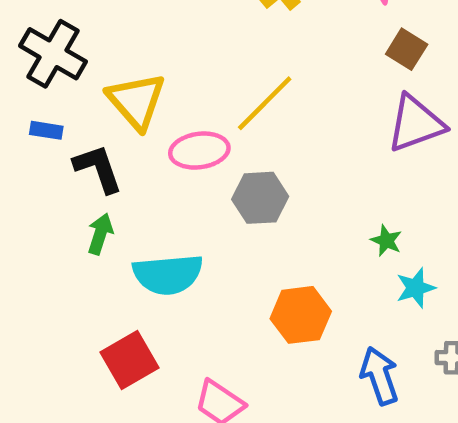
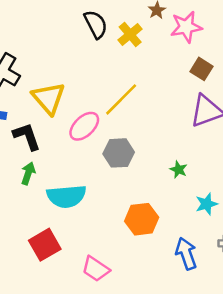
pink ellipse: (199, 151) -> (84, 126), turned -36
green star: (386, 241) -> (179, 170), moved

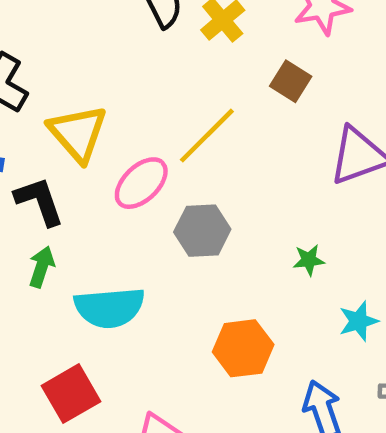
brown square: (201, 69) -> (291, 81), moved
green star: (179, 170) -> (309, 260), turned -30

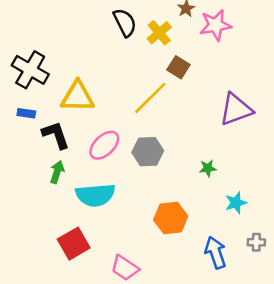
brown square: (291, 81) -> (178, 67), moved
yellow triangle: (78, 133) -> (77, 97), turned -48
pink ellipse: (141, 183) -> (104, 145), moved

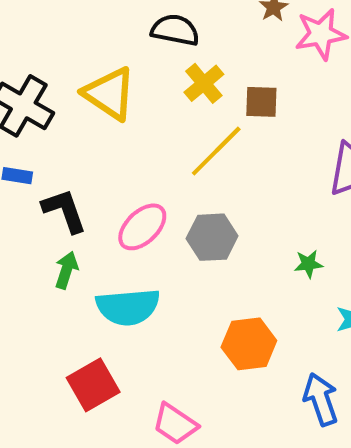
black semicircle: (125, 23) -> (175, 30), turned -52
yellow cross: (159, 33) -> (204, 83), moved
brown square: (178, 67) -> (261, 102), turned -30
yellow triangle: (77, 97) -> (109, 94), moved, turned 33

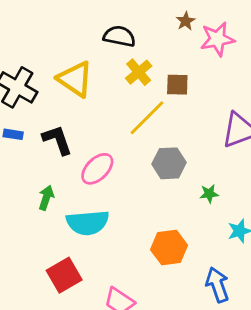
black L-shape: (64, 211) -> (57, 140), moved
gray hexagon: (212, 237) -> (169, 163), moved

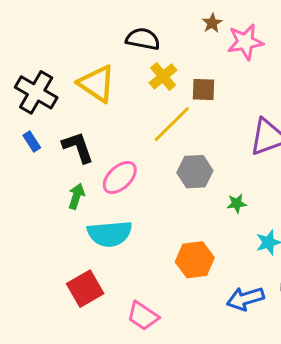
blue rectangle: (13, 134) -> (32, 141), turned 48
green arrow: (46, 198) -> (76, 196), moved
blue arrow: (217, 285) -> (245, 299), turned -88

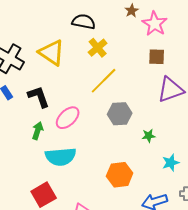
pink star: (245, 42) -> (155, 24), turned -30
brown square: (203, 89) -> (157, 57), moved

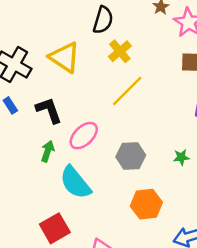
black semicircle: (84, 22) -> (103, 20), turned 95
gray hexagon: (120, 114) -> (131, 156), moved
cyan semicircle: (61, 157) -> (75, 183), turned 56

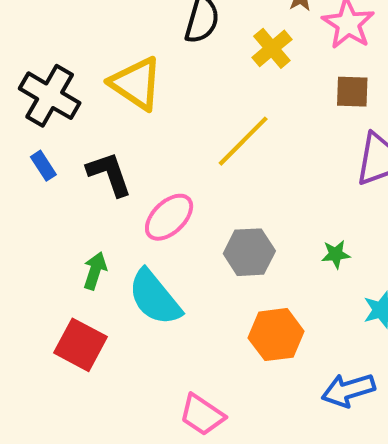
yellow cross: (120, 51) -> (272, 48), moved
green arrow: (48, 151) -> (95, 271), moved
red square: (55, 228) -> (81, 345), moved, turned -32

